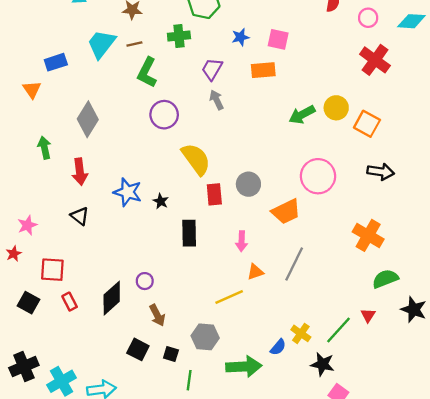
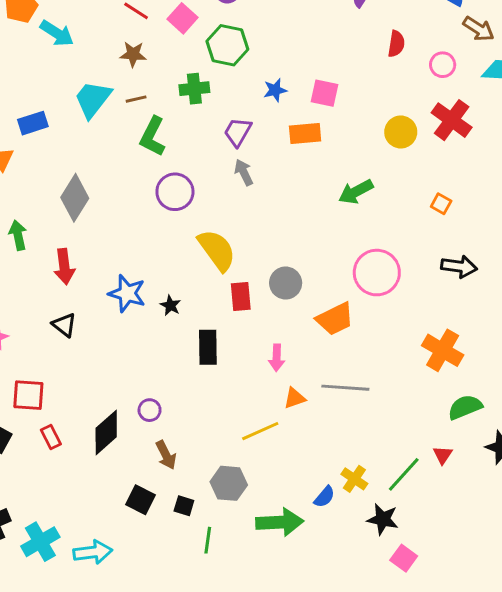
yellow circle: (336, 108) -> (401, 132), moved
orange square: (367, 124) -> (441, 204), size x0.6
gray line: (294, 264) -> (345, 388), turned 68

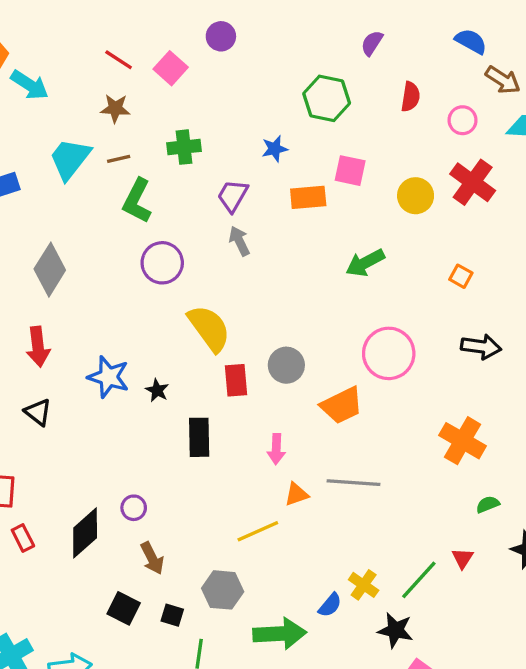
green hexagon: (227, 45) -> (327, 98), moved
pink square: (324, 93) -> (350, 171), moved
green semicircle: (465, 407) -> (488, 504), size x0.6

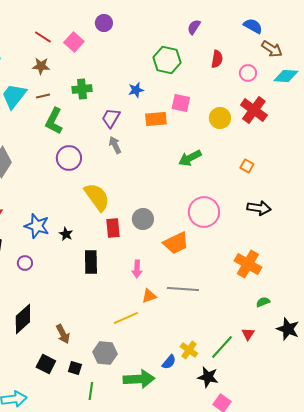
purple circle: (134, 508) -> (25, 263), moved

